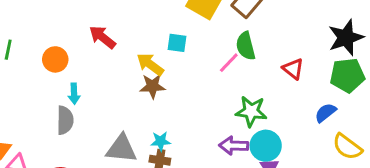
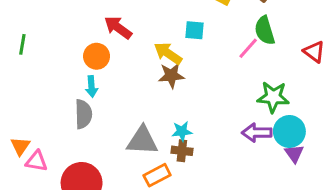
orange circle: (55, 59) -> (97, 56), moved

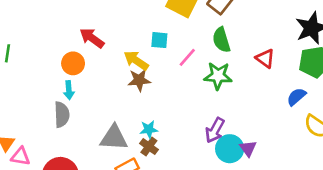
pink line: (248, 48) -> (187, 57), moved
green star: (273, 97) -> (218, 76), moved
cyan circle: (289, 131) -> (230, 149), moved
purple arrow: (257, 133) -> (215, 130), turned -60
brown cross: (182, 151) -> (149, 147), turned 30

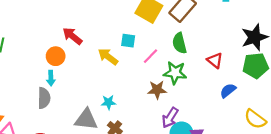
brown star: (139, 80) -> (157, 90), moved
blue semicircle: (296, 97) -> (228, 91), moved
cyan star: (149, 129) -> (108, 102), moved

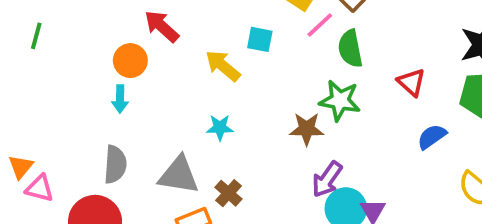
pink line: (150, 56) -> (320, 25), moved
gray semicircle: (44, 98) -> (115, 164), moved
cyan star: (108, 102) -> (220, 127), moved

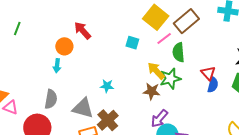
yellow arrow: (223, 66) -> (156, 71), moved
green star: (340, 100) -> (170, 79), turned -30
blue semicircle: (432, 137) -> (213, 85), moved, turned 133
brown cross: (228, 193) -> (108, 120), size x1.5

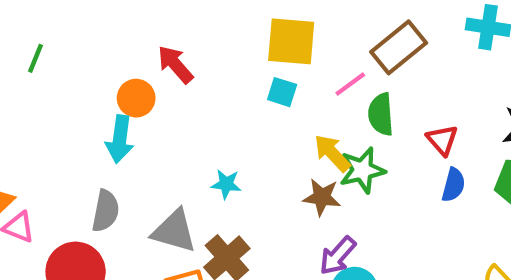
yellow square: (156, 17) -> (291, 41), moved, turned -35
cyan arrow: (57, 66) -> (120, 139), size x1.5
red triangle: (208, 73) -> (442, 140), moved

